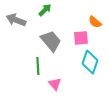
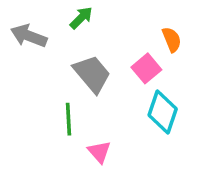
orange semicircle: (95, 22) -> (172, 40), turned -152
pink square: (81, 38) -> (146, 68), turned -35

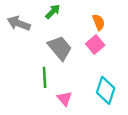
orange semicircle: (172, 40) -> (99, 22), moved
cyan diamond: (163, 112) -> (106, 90), moved

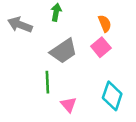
green arrow: (53, 12) -> (56, 12), turned -35
gray trapezoid: (60, 48) -> (64, 51), turned 96

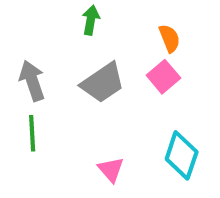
gray arrow: (20, 25) -> (32, 81), moved, turned 50
green line: (47, 82) -> (32, 133), moved

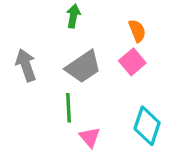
green line: (32, 133) -> (68, 108), moved

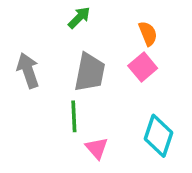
green arrow: (73, 16) -> (79, 18), turned 35
gray trapezoid: (83, 67) -> (90, 72), turned -45

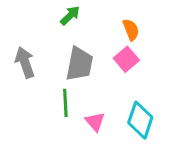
pink triangle: (97, 148) -> (95, 122), moved

